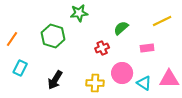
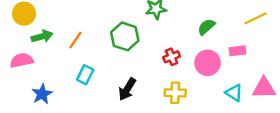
red cross: (102, 48) -> (172, 57), moved
pink circle: (122, 73) -> (208, 63), moved

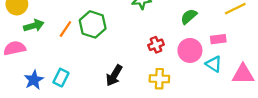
green hexagon: (125, 36) -> (93, 24), moved
cyan rectangle: (85, 75) -> (61, 78), moved
cyan triangle: (234, 93) -> (214, 64), moved

